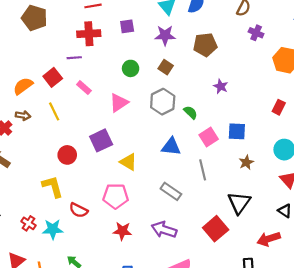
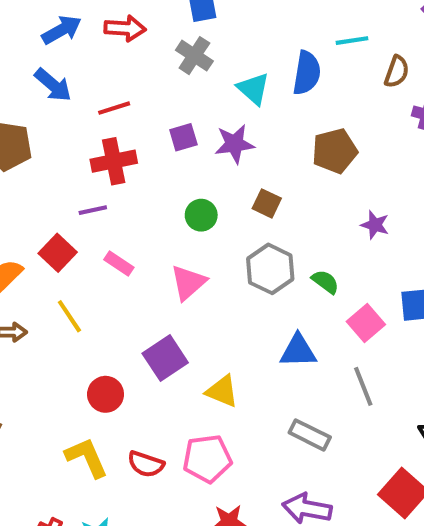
purple star: (165, 35) -> (235, 144), moved
red semicircle: (79, 210) -> (146, 464), moved

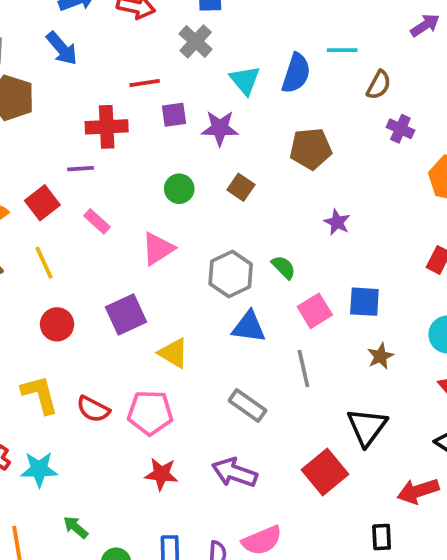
red line: (114, 108) -> (145, 83), moved
gray hexagon: (270, 269) -> (231, 274), moved
red circle: (106, 394) -> (57, 324), moved

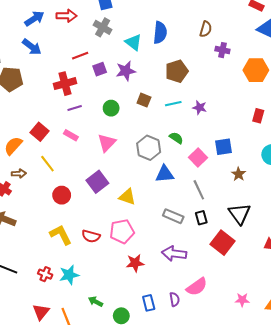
cyan line: (342, 50) -> (173, 104), moved
purple line: (81, 169) -> (75, 108), moved
black rectangle: (382, 537) -> (201, 218), moved

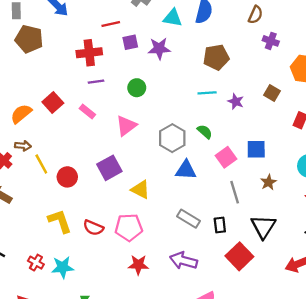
cyan triangle: (134, 42) -> (173, 18), turned -36
brown square: (144, 100) -> (272, 93), moved
yellow line: (47, 164) -> (41, 164), moved
gray line: (199, 190) -> (235, 192), moved

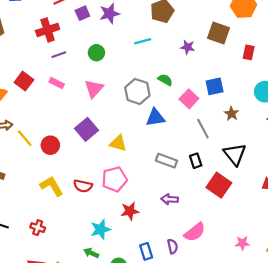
cyan line: (207, 93) -> (143, 41), moved
brown square: (272, 93) -> (218, 33), size x1.5
purple arrow: (184, 261) -> (170, 199), size x0.7
cyan star: (63, 267) -> (101, 229), moved

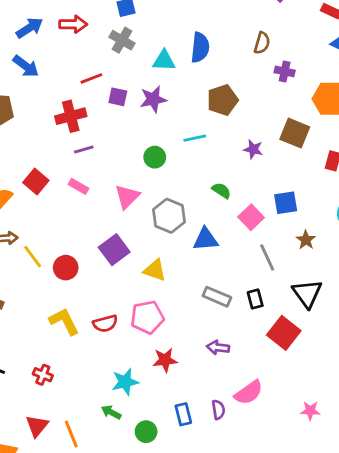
purple square: (82, 13) -> (118, 97), turned 32
green circle: (96, 53) -> (155, 157), moved
gray hexagon: (137, 91) -> (169, 216), moved
red semicircle: (83, 186) -> (105, 324), turned -30

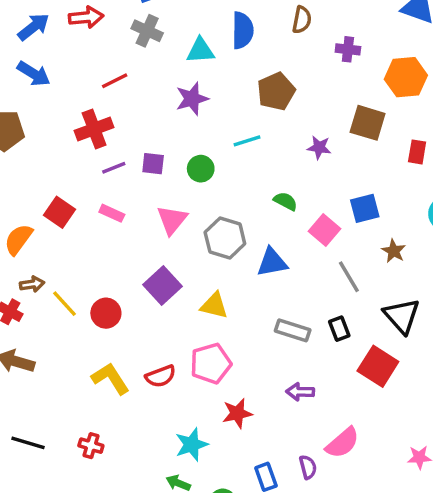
brown semicircle: (262, 43) -> (302, 20), moved
purple square: (118, 97) -> (153, 164), moved

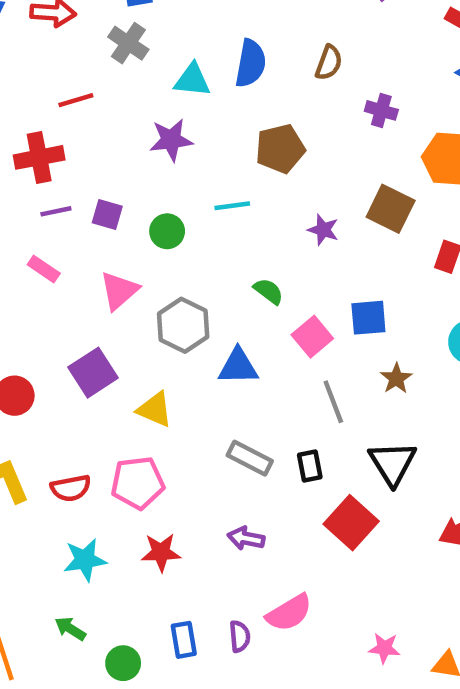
cyan star: (192, 445) -> (85, 560), moved

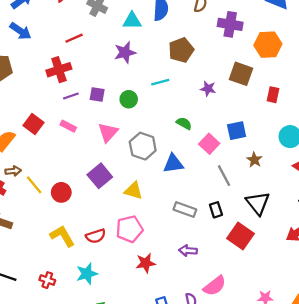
purple cross: (381, 110) -> (230, 24), size x1.5
cyan star: (85, 560) -> (87, 274), moved

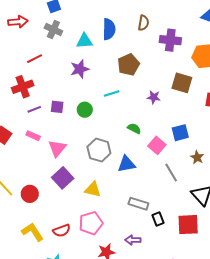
pink triangle: (108, 132) -> (57, 148), moved
black rectangle: (216, 210) -> (158, 219), moved
red square: (241, 236) -> (188, 225), turned -35
purple arrow: (188, 251) -> (133, 240), moved

